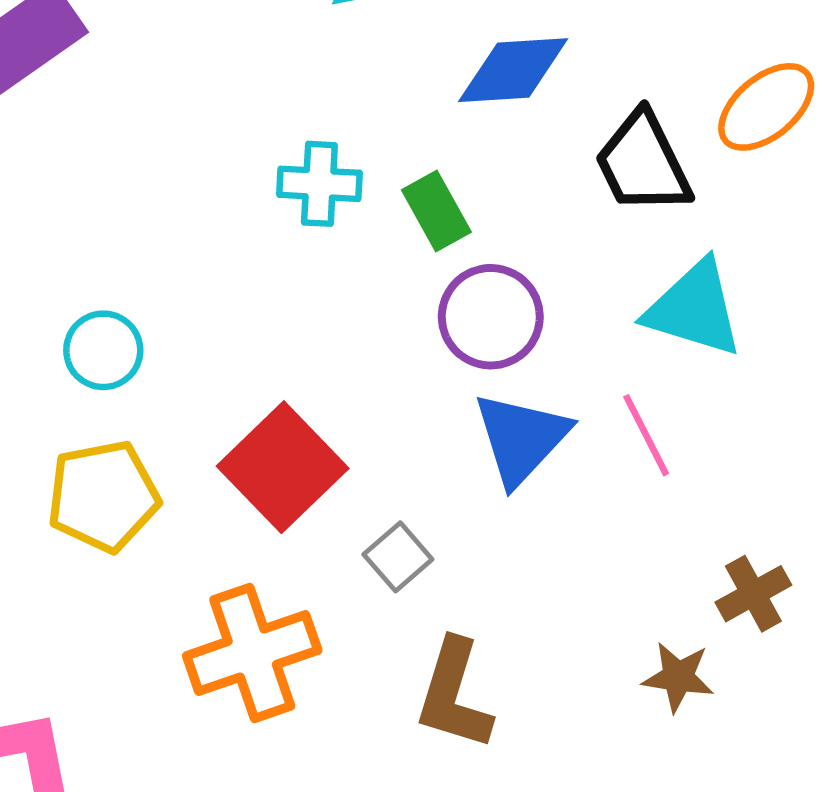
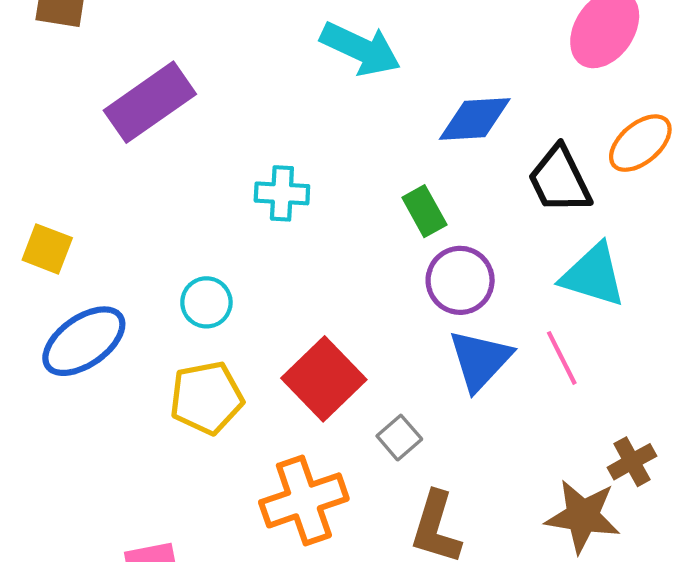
cyan cross: (319, 184) -> (282, 193), moved
brown star: (678, 677) -> (583, 516), size x1.6

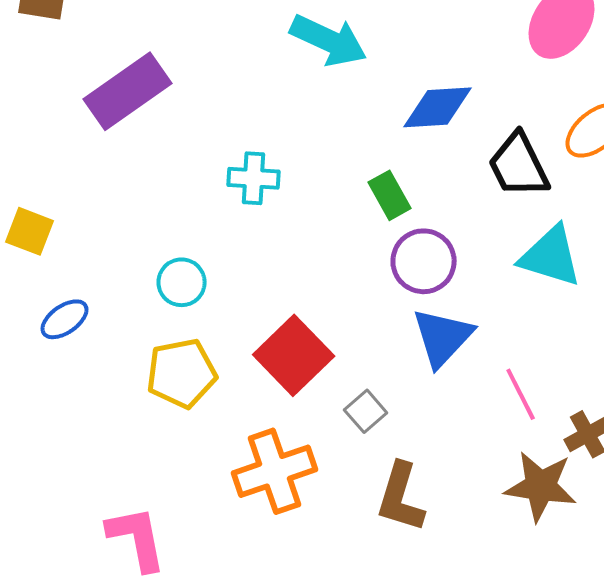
blue ellipse: (84, 341) -> (65, 319), size x0.6
pink line: (562, 358) -> (521, 394), moved

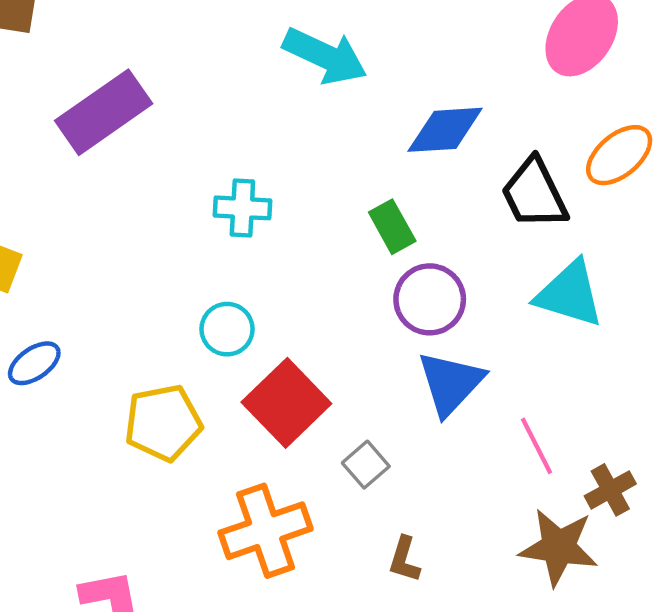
cyan circle: (182, 282) -> (227, 329), moved
brown L-shape: (401, 497) -> (404, 559), size x0.6

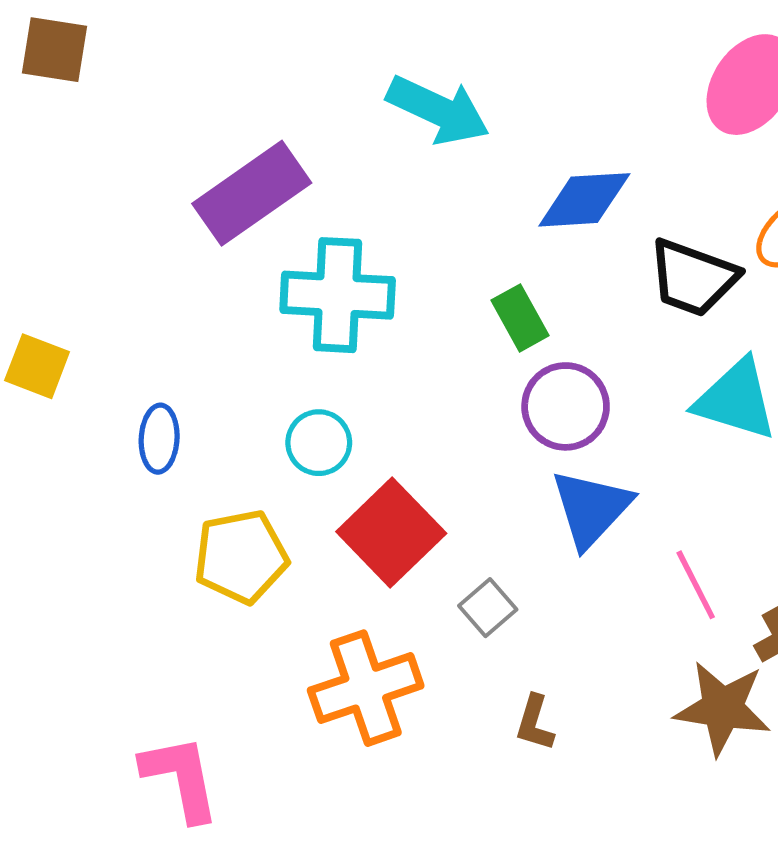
purple rectangle: (104, 112) -> (252, 193), moved
black trapezoid: (534, 194) -> (693, 278), turned -44
cyan cross: (242, 208) -> (338, 295), size x1.6
blue ellipse: (34, 363) -> (159, 439), moved, turned -52

